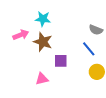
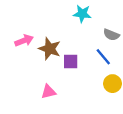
cyan star: (43, 19) -> (82, 14), moved
purple square: (61, 61) -> (71, 61), moved

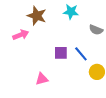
brown star: (50, 49) -> (37, 16), moved
blue line: (103, 57) -> (81, 54), moved

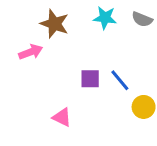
gray semicircle: (96, 30) -> (142, 19), moved
pink triangle: (42, 79) -> (62, 117), turned 40

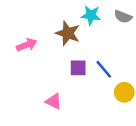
brown star: (54, 24) -> (68, 33), moved

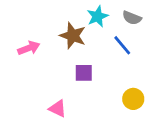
cyan star: (91, 15) -> (97, 16), turned -30
blue line: (104, 69) -> (122, 45), moved

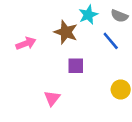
pink triangle: (58, 109) -> (52, 98), turned 42

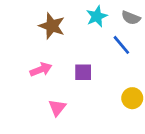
brown star: (66, 32) -> (52, 26), moved
pink arrow: (26, 43) -> (41, 70), moved

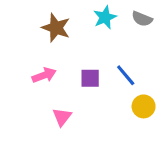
blue line: (121, 45) -> (126, 75), moved

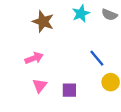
purple square: (90, 78) -> (69, 90), moved
pink triangle: (62, 117) -> (40, 86), moved

